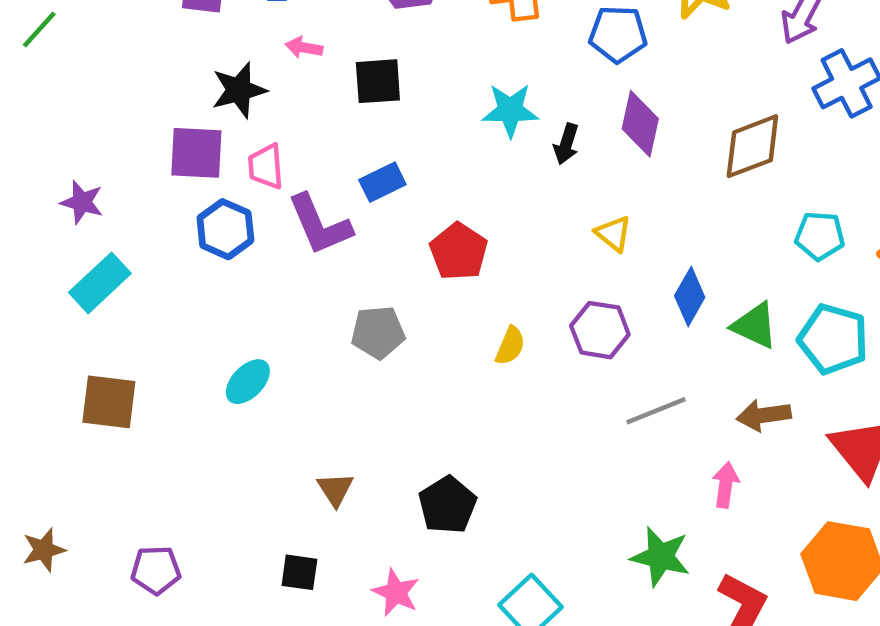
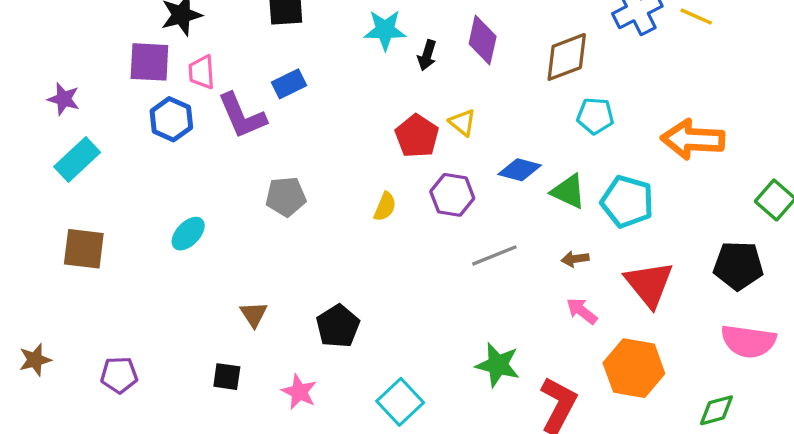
cyan pentagon: (820, 236) -> (595, 116), moved
red pentagon: (459, 252) -> (417, 136), moved
blue diamond: (690, 296) -> (520, 170), turned 75
brown arrow: (764, 415) -> (575, 259), size x0.7
pink arrow: (726, 485) -> (582, 311), moved, turned -60

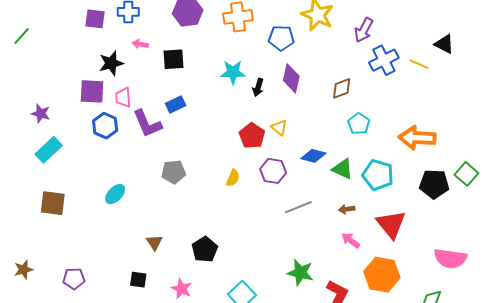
brown diamond: (567, 57) -> (342, 88), size x0.7
cyan pentagon: (595, 116) -> (359, 124), turned 30
black pentagon: (738, 266) -> (434, 184), moved

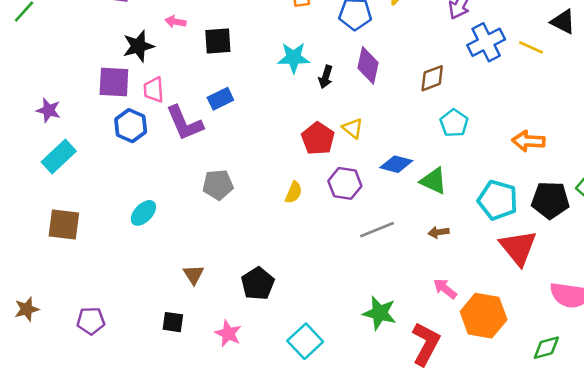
orange arrow: (417, 138) -> (528, 141), size x0.7
cyan pentagon: (378, 175) -> (498, 200), moved
red triangle: (391, 224) -> (518, 248), moved
pink arrow: (351, 240) -> (445, 289), moved

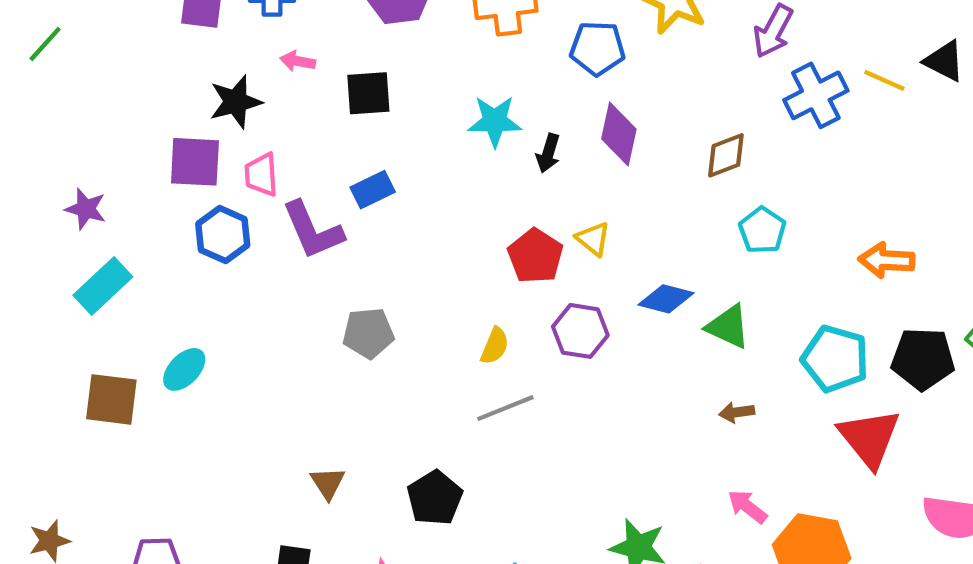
yellow line: (531, 47) -> (884, 80), moved
cyan ellipse: (143, 213) -> (184, 369), moved
gray line: (377, 230) -> (505, 408), moved

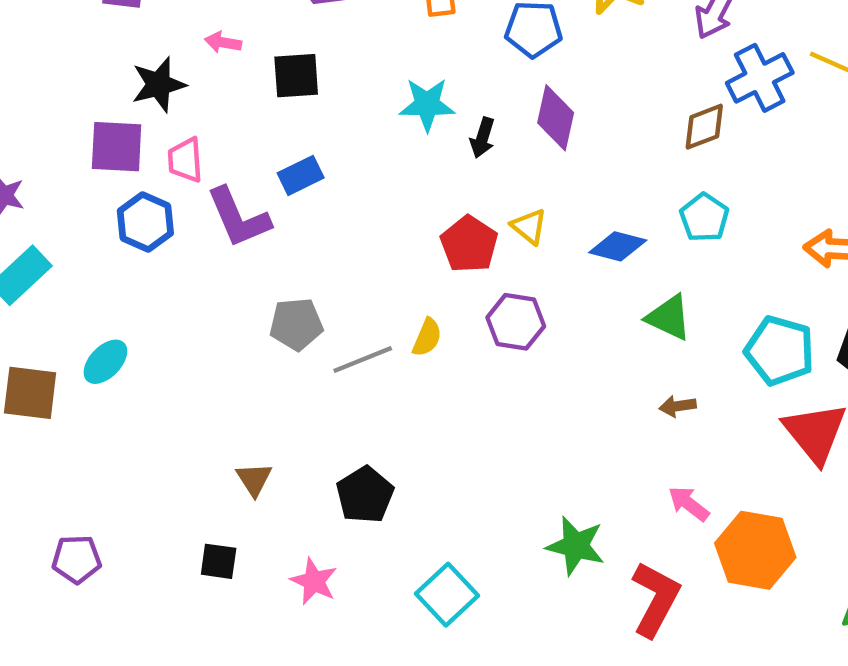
brown diamond: (726, 155) -> (704, 127), moved
blue diamond: (666, 299) -> (618, 246), moved
gray line: (505, 408) -> (363, 360), moved

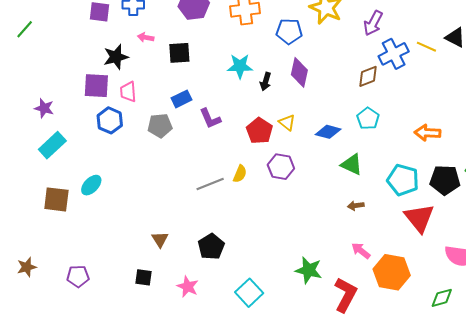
purple L-shape: (239, 218) -> (210, 118), moved, size x0.7
gray pentagon: (296, 324) -> (160, 126), moved

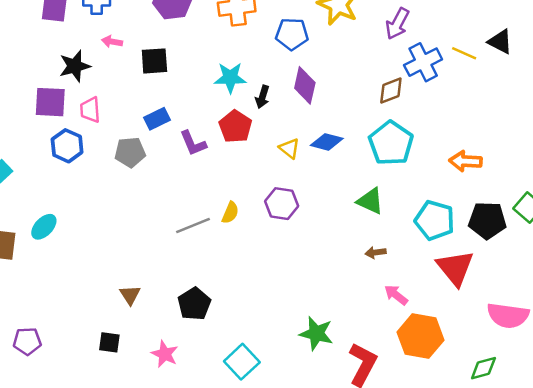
cyan pentagon: (368, 118) -> (391, 143), size x1.6
red pentagon: (259, 131) -> (235, 127), moved
blue diamond: (328, 132) -> (327, 142), moved
pink arrow: (361, 251) -> (396, 295), moved

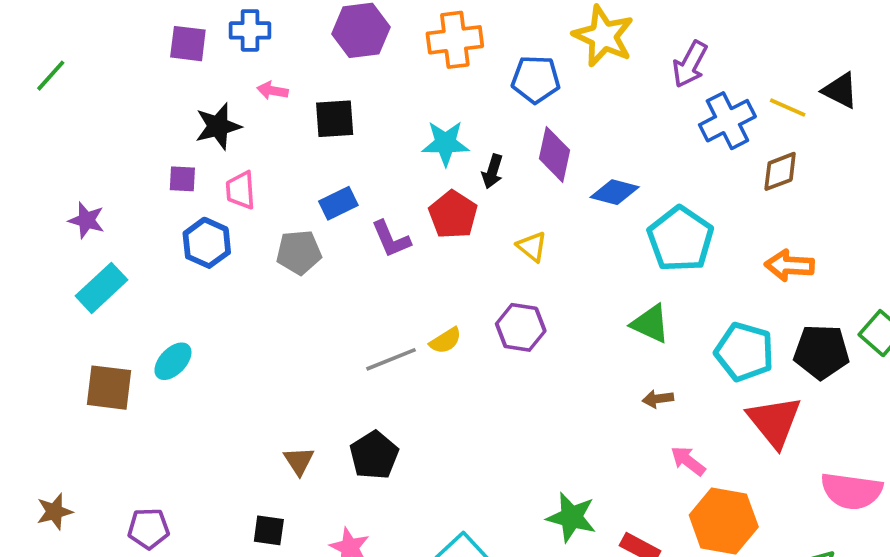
brown diamond: (391, 91) -> (780, 171), moved
purple square: (50, 102) -> (182, 179), size x0.6
blue diamond: (327, 142) -> (615, 192), moved
yellow semicircle: (230, 213) -> (445, 341), turned 35
black pentagon: (194, 304) -> (374, 455), moved

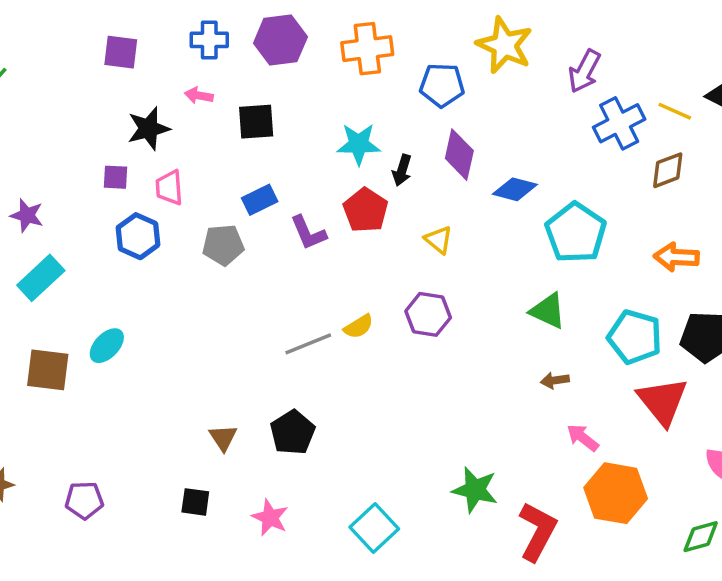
blue cross: (250, 30) -> (209, 40), moved

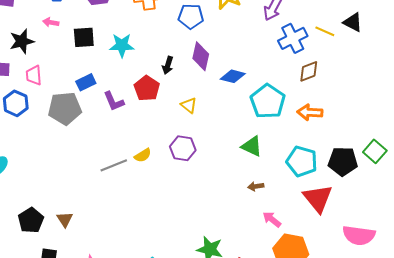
cyan star: (359, 144) -> (122, 45), moved
brown diamond: (668, 170) -> (309, 71), moved
gray pentagon: (223, 245) -> (65, 108), size x1.4
orange arrow: (676, 257) -> (310, 112), moved
black pentagon: (293, 432) -> (31, 220), moved

